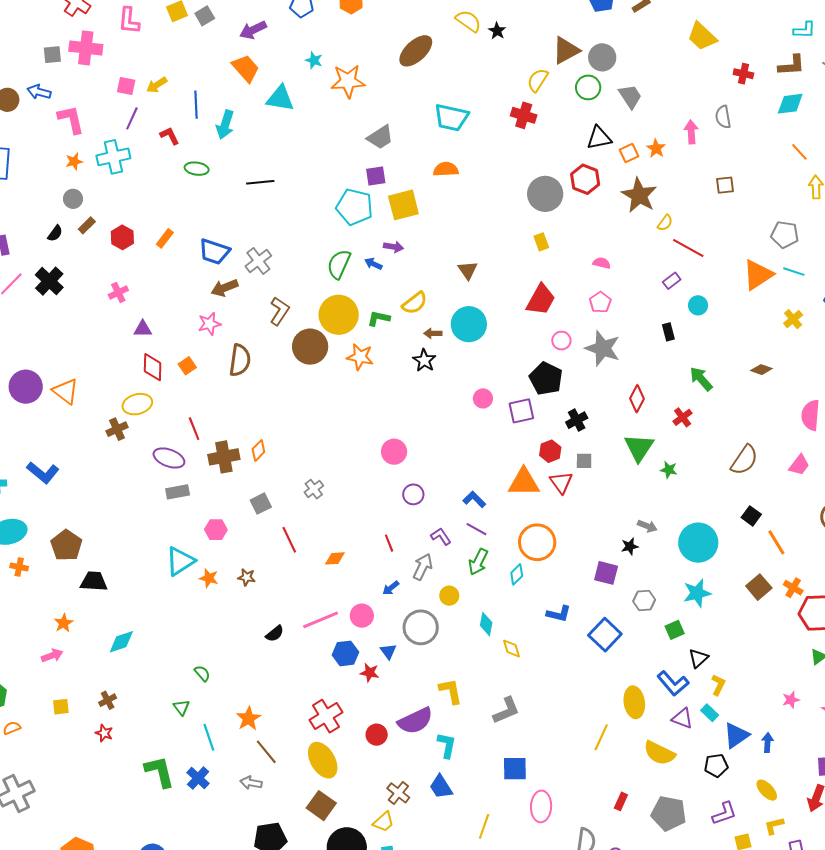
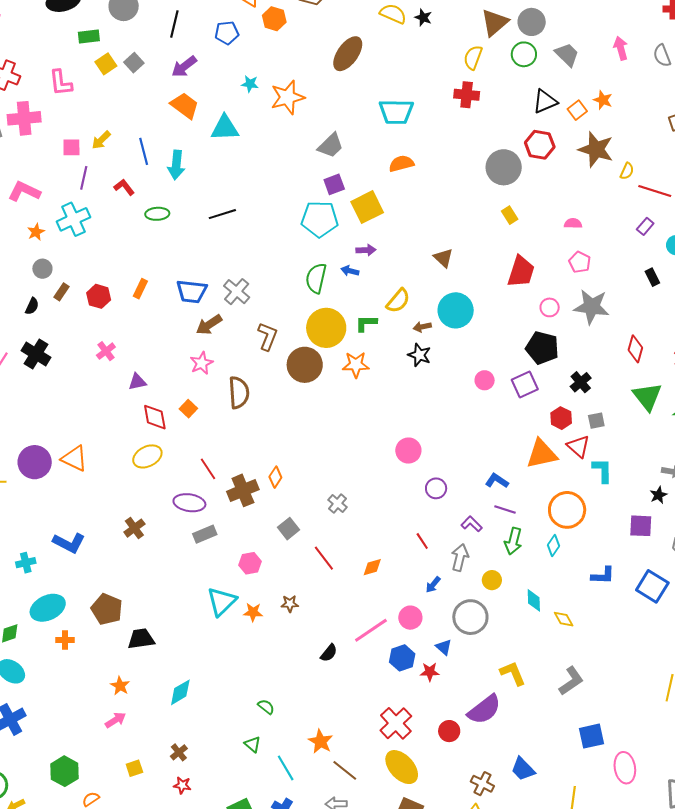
pink L-shape: (71, 119) -> (24, 191), turned -40
pink arrow: (691, 132) -> (621, 48), moved
brown cross: (117, 429) -> (134, 528), moved
cyan L-shape: (447, 745) -> (602, 470), moved

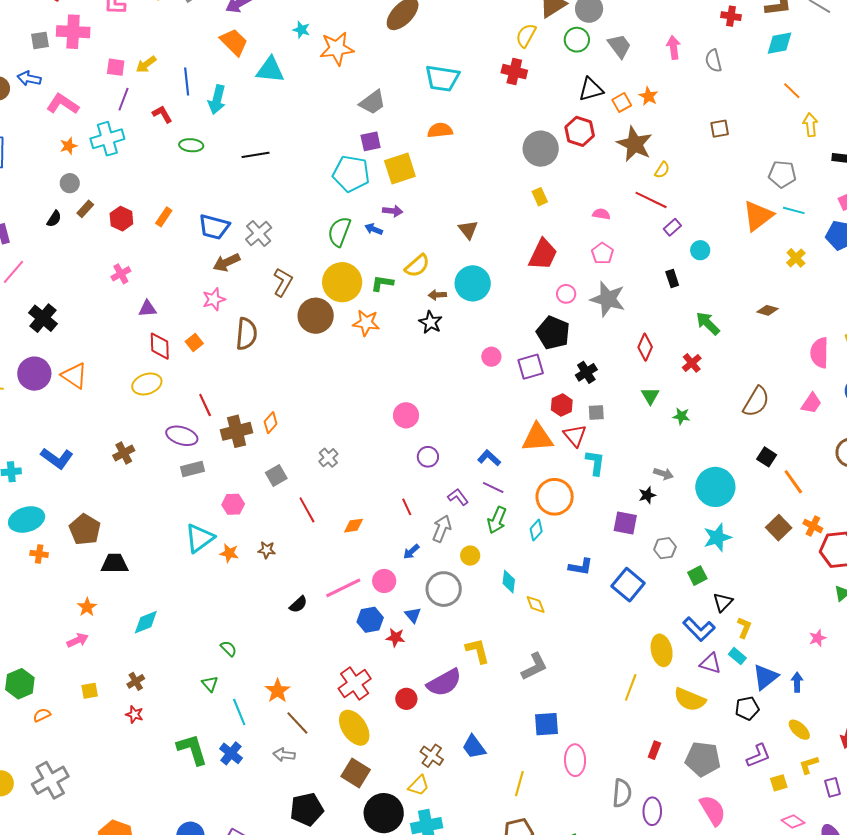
red line: (655, 191) -> (651, 200), moved
black cross: (36, 354) -> (43, 318), moved
green triangle: (647, 396) -> (650, 396), size x0.6

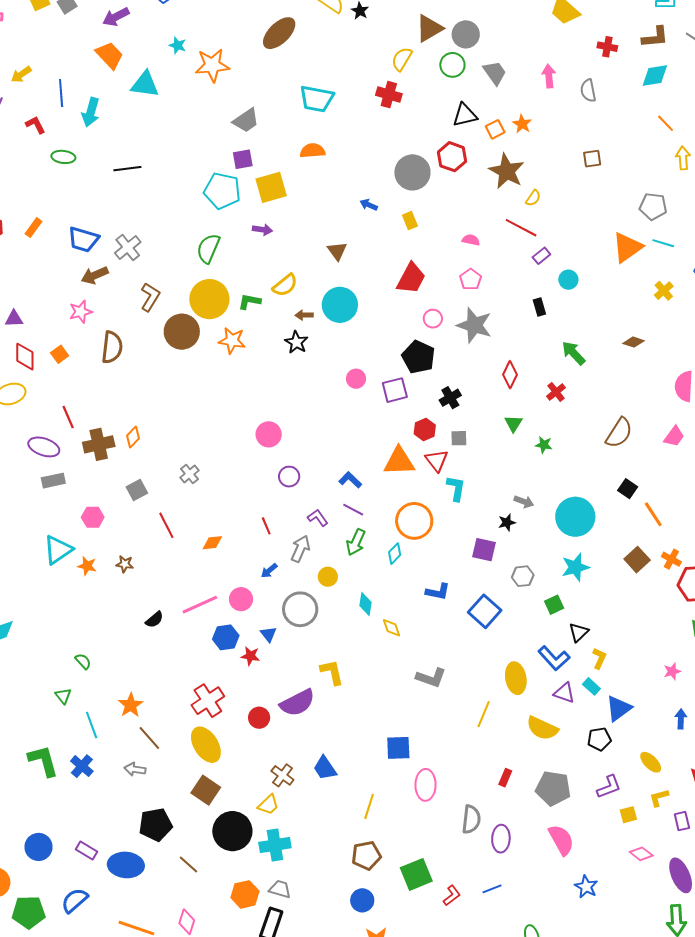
blue arrow: (374, 229) -> (369, 205), moved
gray L-shape: (534, 667) -> (431, 678), moved, turned 44
blue arrow: (797, 682) -> (681, 719), moved

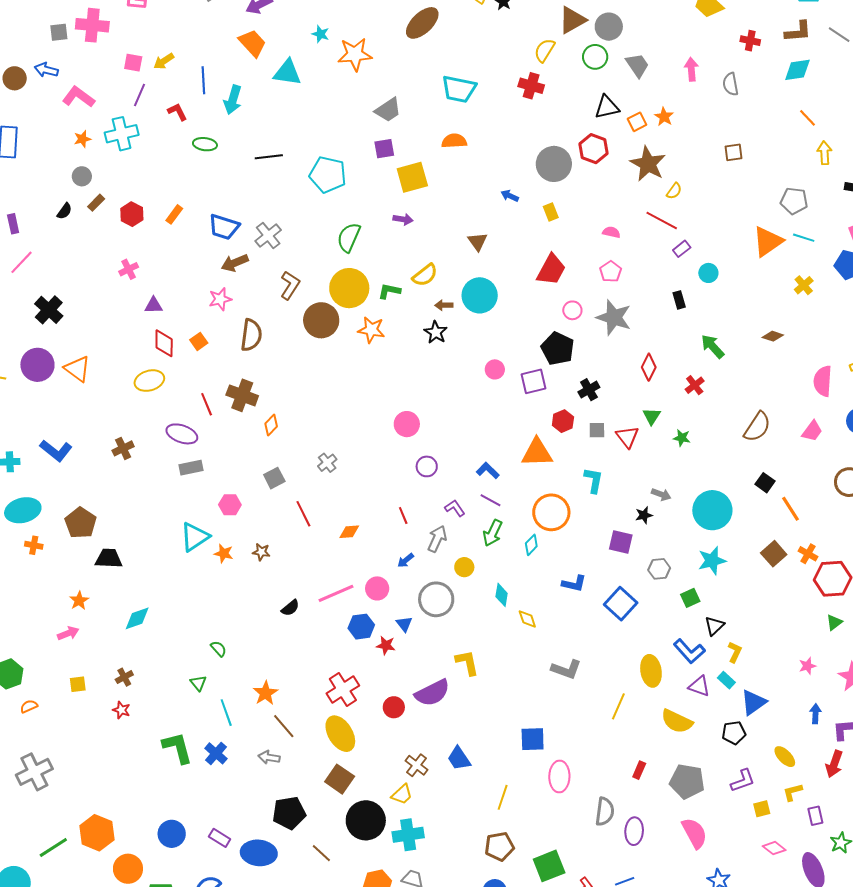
cyan pentagon: (222, 191) -> (328, 175), moved
brown cross: (99, 444) -> (242, 395), moved, turned 32
red triangle: (437, 460) -> (627, 437), moved

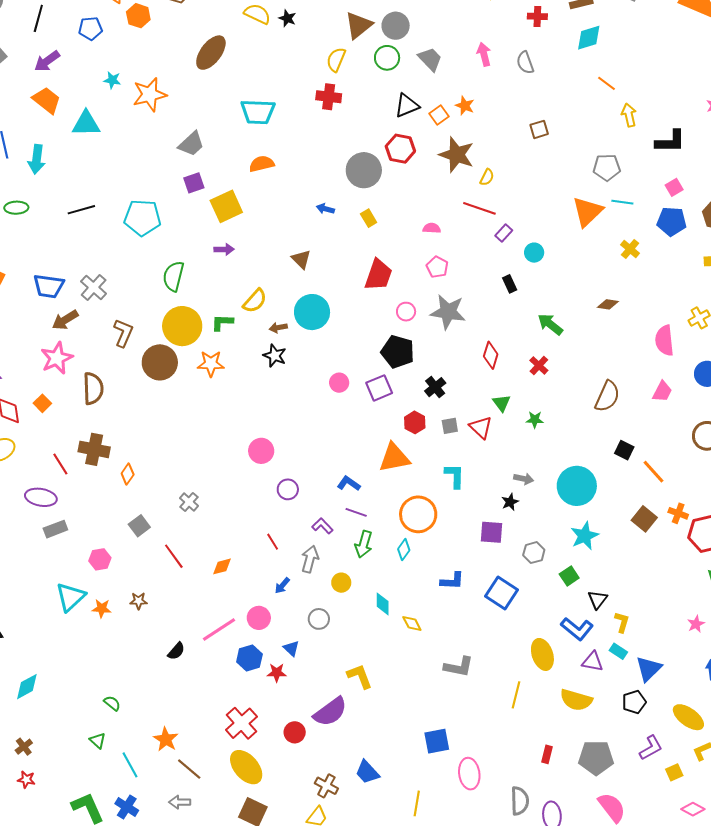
pink star: (220, 299) -> (57, 358), size x1.4
gray circle: (436, 599) -> (319, 619), size x0.6
yellow ellipse: (785, 757) -> (688, 717), size x1.4

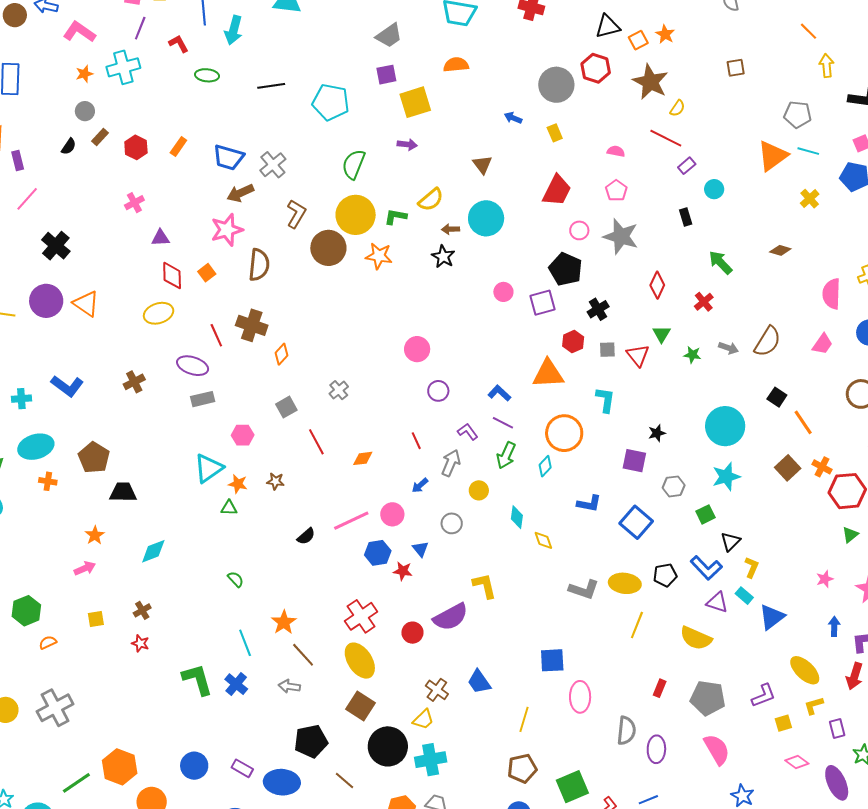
gray arrow: (524, 479) -> (728, 348), moved
yellow ellipse: (542, 654) -> (625, 583), moved, turned -72
black pentagon: (634, 702) -> (665, 575), moved
green triangle: (98, 740) -> (229, 508), moved, turned -48

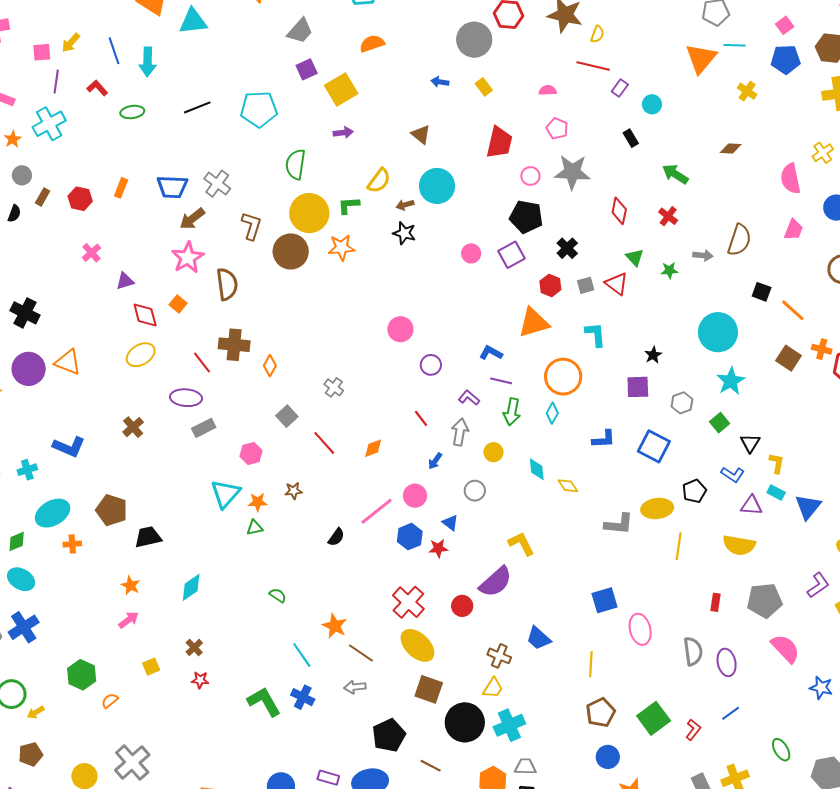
blue L-shape: (706, 568) -> (733, 474), size x0.7

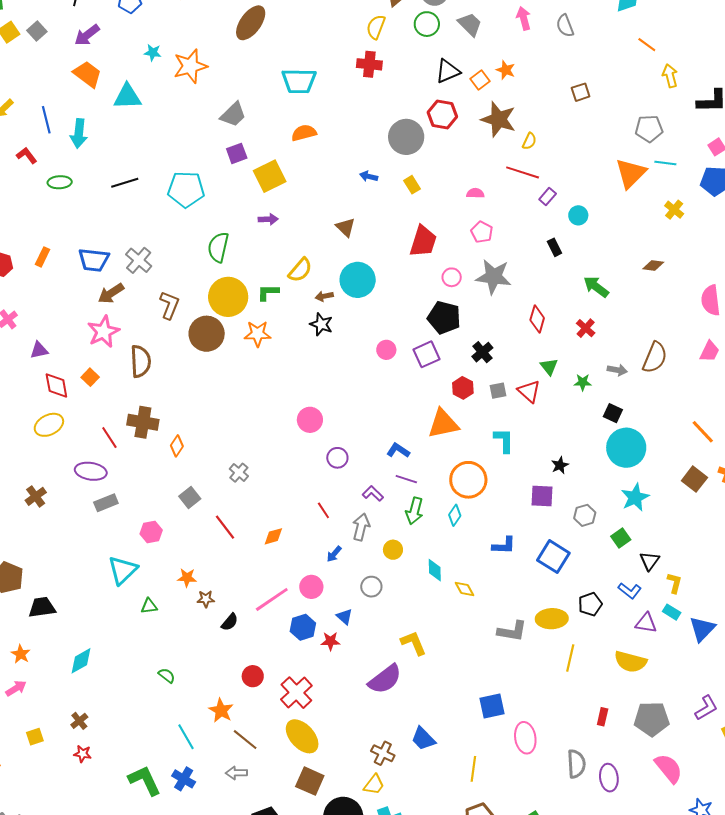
black square: (762, 292) -> (613, 413), moved
brown star: (294, 491) -> (206, 599), moved
orange star: (258, 502) -> (187, 578), moved
red circle: (462, 606) -> (253, 676), moved

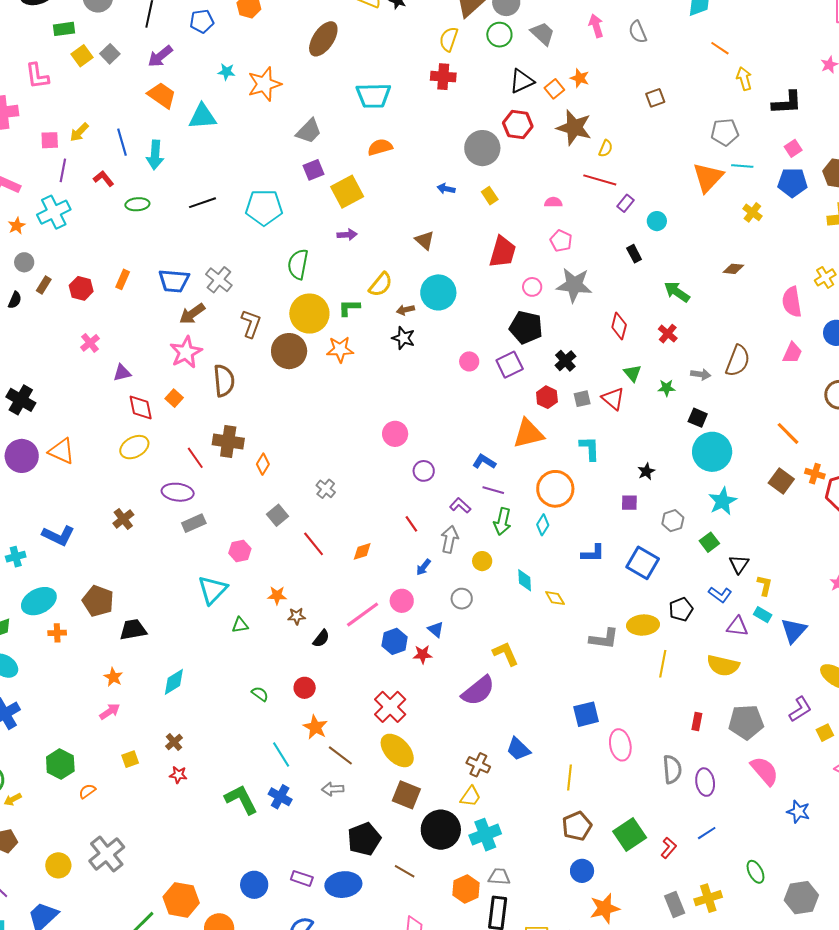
purple square: (542, 496) -> (629, 503), size x0.7
red circle: (253, 676) -> (305, 688), moved

